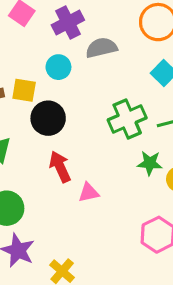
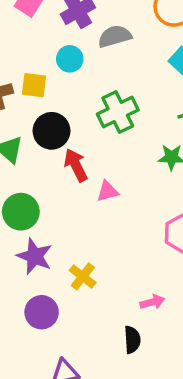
black circle: (48, 118) -> (52, 131), moved
green cross: (127, 119) -> (118, 112), moved

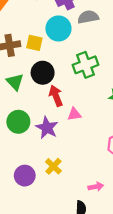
cyan circle: (70, 59) -> (58, 28), size x1.5
purple star: (35, 256) -> (47, 128), moved
purple circle: (42, 312) -> (25, 176), moved

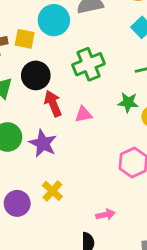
pink triangle: (74, 114) -> (83, 114), moved

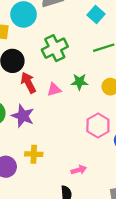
green star: (128, 102) -> (79, 82), moved
yellow cross: (52, 191) -> (34, 154), turned -35

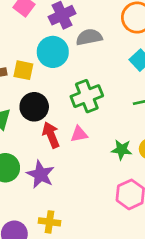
green star: (79, 82) -> (122, 150), moved
pink triangle: (54, 89) -> (79, 134), moved

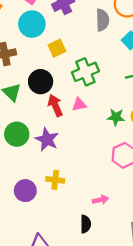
gray semicircle: (89, 37) -> (102, 20), moved, turned 100
cyan circle: (53, 52) -> (32, 24), moved
yellow square: (23, 70) -> (57, 48), moved, turned -36

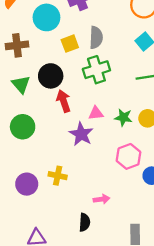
gray semicircle: (102, 20) -> (96, 38), moved
pink triangle: (79, 104) -> (96, 113), moved
purple star: (47, 139) -> (81, 134), moved

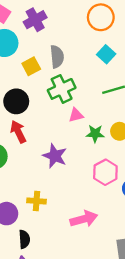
red arrow: (64, 101) -> (18, 132), moved
pink triangle: (96, 113) -> (76, 115), moved
pink arrow: (101, 199) -> (84, 219), size x1.6
black semicircle: (85, 222) -> (24, 239), moved

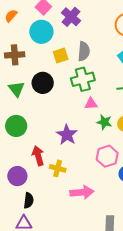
purple cross: (35, 20) -> (71, 17), turned -30
red arrow: (18, 132) -> (38, 156), moved
yellow cross: (36, 201) -> (58, 168), moved

